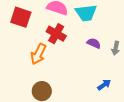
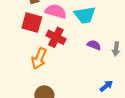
red square: (21, 17) -> (32, 22), moved

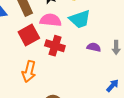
red square: (32, 22) -> (29, 35), turned -35
orange arrow: (39, 58) -> (29, 71), moved

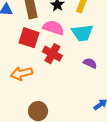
red square: (29, 35) -> (29, 38), turned 35
orange arrow: (29, 71) -> (22, 73), turned 50

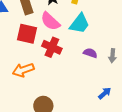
pink semicircle: (53, 28) -> (50, 21), turned -150
cyan trapezoid: (82, 33) -> (80, 24), turned -40

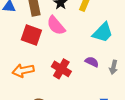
cyan trapezoid: (80, 24) -> (103, 32), moved
red cross: (52, 47) -> (61, 69), moved

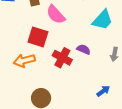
red square: (31, 35) -> (38, 37), moved
purple semicircle: (92, 62) -> (84, 49), moved

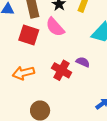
red square: (38, 37) -> (29, 35), moved

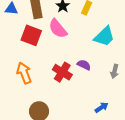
orange arrow: (23, 73) -> (24, 73), turned 80

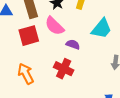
red square: (31, 35) -> (29, 36), turned -30
purple semicircle: (84, 65) -> (73, 44), moved

